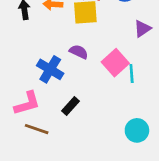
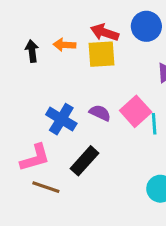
purple semicircle: (79, 52) -> (100, 113), moved
black rectangle: (71, 106) -> (85, 161), size x1.4

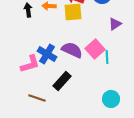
purple semicircle: (100, 113) -> (72, 50), size x1.5
pink L-shape: (35, 158) -> (30, 64), moved

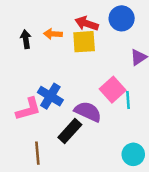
purple semicircle: (72, 50) -> (88, 112), moved
brown line: (37, 98) -> (37, 153), turned 66

